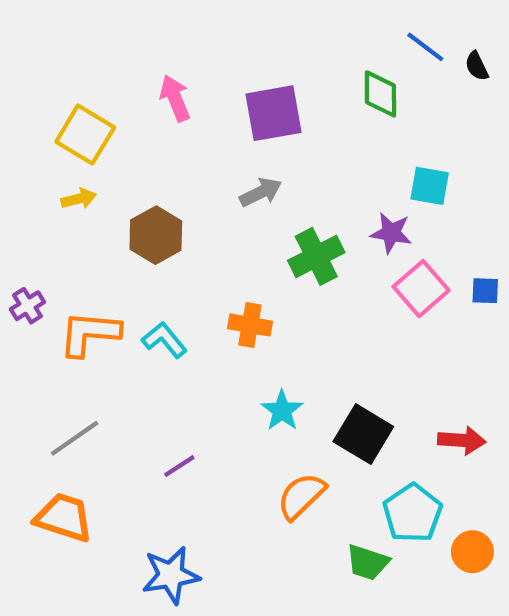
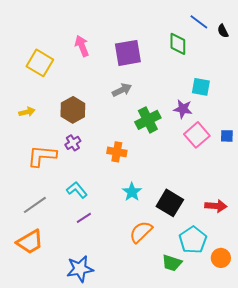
yellow arrow: (79, 199) -> (27, 112), moved
purple cross: (27, 306) -> (73, 143), moved
cyan L-shape: (164, 340) -> (77, 190), moved
orange trapezoid: (64, 517) -> (30, 242), turned 132

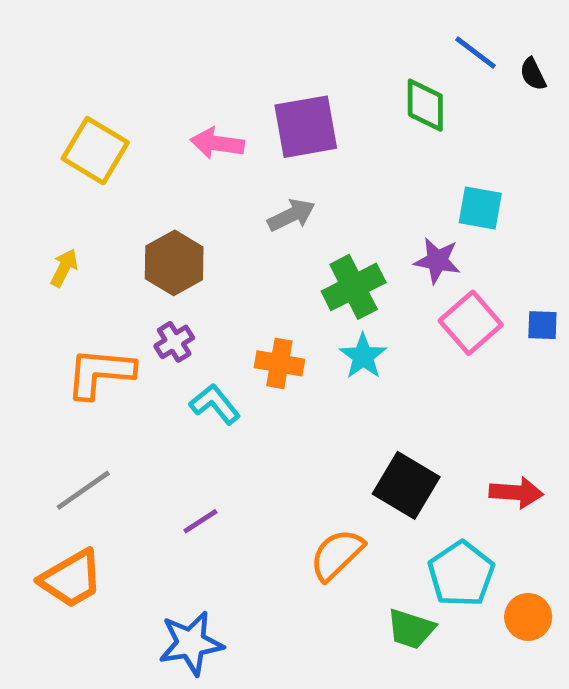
pink arrow: (82, 46) -> (217, 143), moved, turned -60
yellow arrow: (27, 112) -> (64, 268), turned -49
cyan L-shape: (77, 190) -> (215, 404), moved
cyan star: (132, 192) -> (363, 356), moved

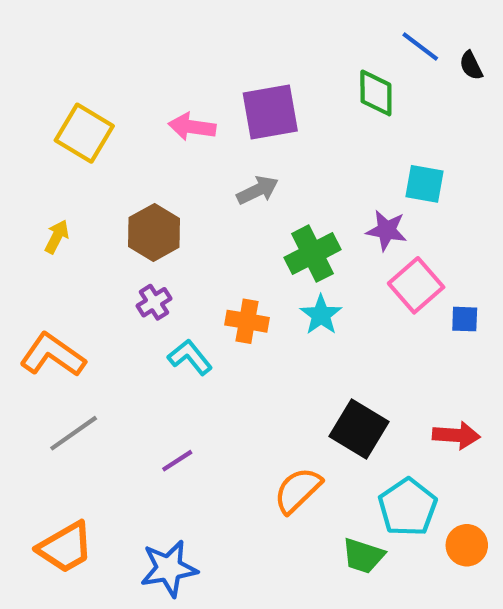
blue square: (542, 325) -> (465, 319), moved
orange L-shape: (100, 373) -> (53, 355), moved, turned 30
orange trapezoid: (71, 579) -> (65, 547), moved

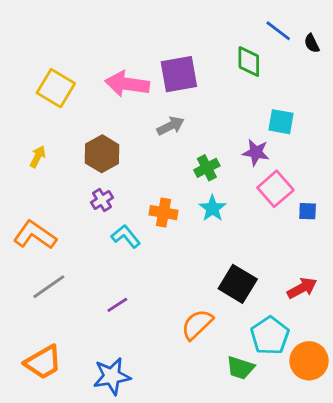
pink arrow: (192, 127) -> (127, 84), size x1.4
green cross: (313, 254) -> (207, 168), size x0.7
red arrow: (456, 435) -> (302, 288), turned -32
orange circle: (467, 545) -> (309, 361), size x1.4

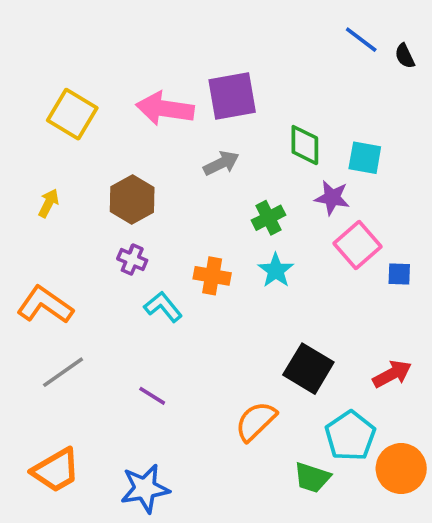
green diamond: (249, 62) -> (305, 145), moved
purple cross: (102, 200) -> (132, 260), turned -35
purple line: (117, 305) -> (152, 396), turned 65

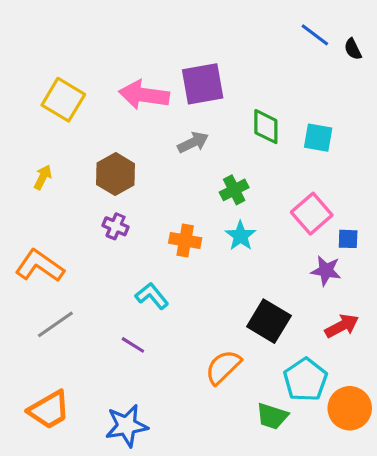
purple star: (332, 198) -> (326, 271), moved
cyan L-shape: (163, 307) -> (152, 296), moved

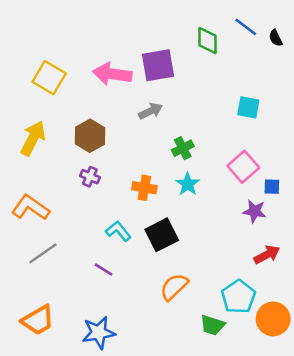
green diamond: (266, 127) -> (207, 41), moved
yellow arrow: (43, 177) -> (33, 138), size x1.8
black square: (269, 321) -> (162, 235), moved, turned 32

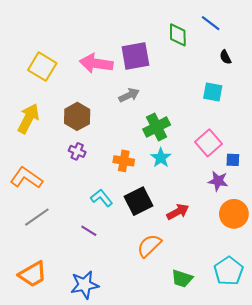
black semicircle: (276, 38) -> (225, 57), moved
green cross: (183, 148) -> (157, 127), size x1.4
red arrow: (267, 255) -> (178, 212), moved
cyan pentagon: (238, 297) -> (229, 271), moved
orange circle: (273, 319) -> (234, 214), moved

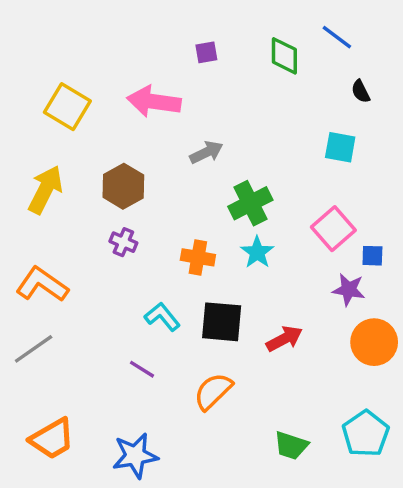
purple square: (135, 56) -> (206, 52), moved, size x0.5
black square: (139, 201) -> (222, 322), turned 32
gray line: (37, 217) -> (34, 349), moved
orange semicircle: (149, 246) -> (213, 391), moved

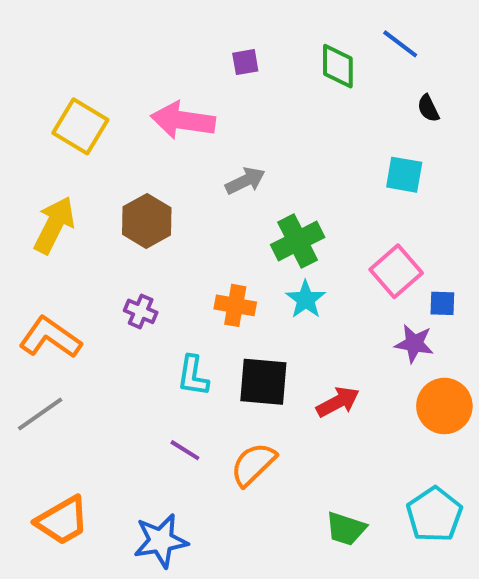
purple cross: (123, 242) -> (141, 311), moved
cyan L-shape: (162, 317) -> (193, 376), turned -132
purple line: (142, 369) -> (185, 450), moved

